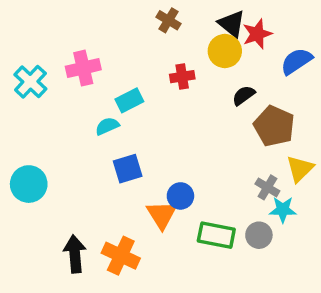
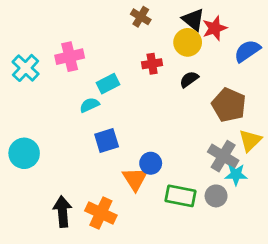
black semicircle: (244, 95) -> (189, 79), moved
gray cross: (267, 187) -> (223, 156), size x1.5

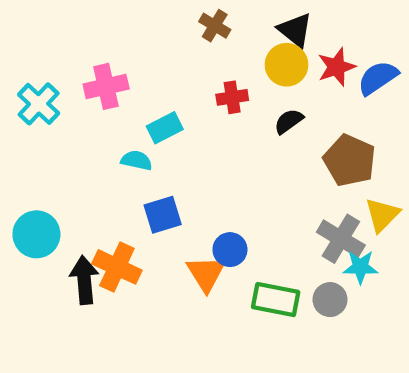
red star: (215, 28) -> (337, 67), moved
cyan semicircle: (90, 105) -> (136, 160), turned 36
black arrow: (63, 212) -> (84, 280), moved
orange cross: (101, 213) -> (117, 267), moved

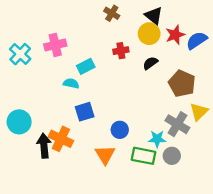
cyan star: (360, 267) -> (157, 139), moved
orange triangle: (206, 273) -> (105, 155), moved

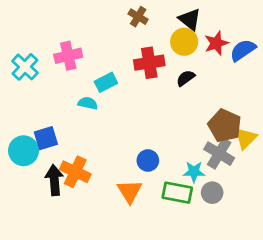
red cross: (121, 51) -> (149, 63), size x1.5
brown pentagon: (182, 83) -> (225, 126), moved
blue square: (85, 112) -> (46, 138), moved

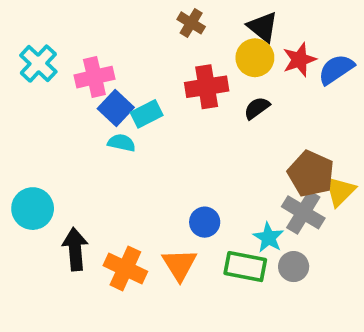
cyan cross: (25, 67) -> (38, 64), moved
blue square: (46, 138) -> (116, 108), moved, turned -30
orange cross: (75, 172) -> (125, 268), moved
cyan star: (194, 172) -> (268, 238), turned 30

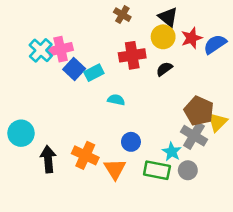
cyan cross: (38, 64) -> (41, 50), moved
cyan semicircle: (122, 143) -> (116, 100), moved
orange cross: (125, 268) -> (85, 155), moved

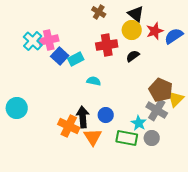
black arrow: (48, 159) -> (83, 117), moved

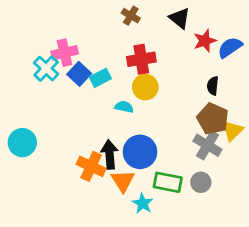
yellow circle: (132, 30) -> (145, 87), moved
cyan cross: (33, 41) -> (46, 69), moved
black semicircle: (133, 56) -> (213, 86), moved, turned -48
blue circle: (106, 115) -> (140, 152), size x1.6
cyan star: (139, 123) -> (143, 203), moved

